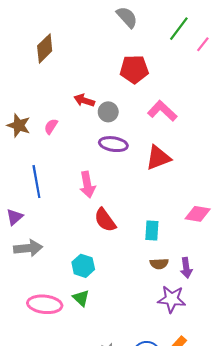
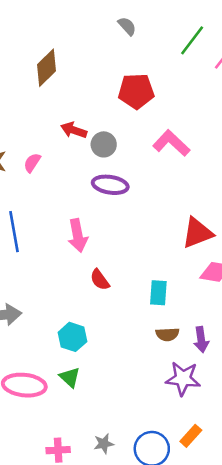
gray semicircle: (127, 17) -> (127, 26), size x0.7
brown diamond: (45, 48) -> (46, 68), moved
red triangle: (158, 158) -> (197, 233), moved
red semicircle: (105, 220) -> (100, 280), size x0.7

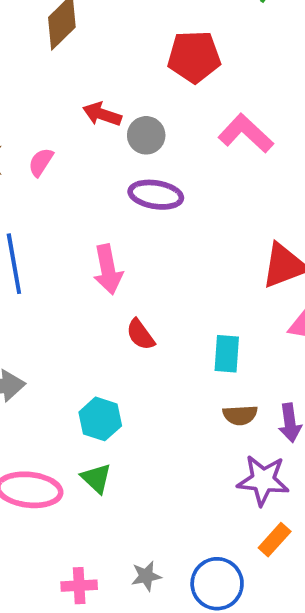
orange rectangle: (191, 436) -> (275, 540), moved

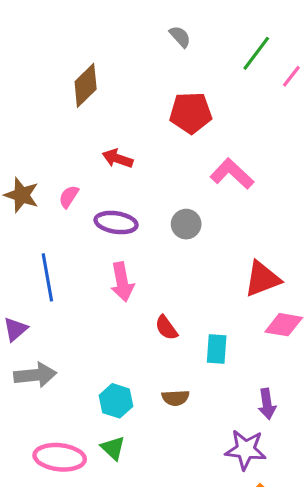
gray circle: (146, 135) -> (186, 224), moved
purple ellipse: (156, 195) -> (116, 223), moved
red semicircle: (140, 335) -> (166, 328), moved
brown semicircle: (240, 415) -> (175, 398), moved

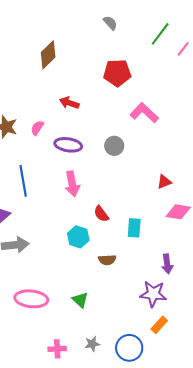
red triangle: (262, 279) -> (164, 182), size x0.6
cyan hexagon: (116, 401) -> (78, 237), moved
green triangle: (113, 448) -> (80, 300), moved

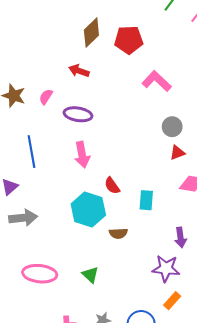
brown diamond: (48, 55) -> (91, 33), moved
gray circle: (114, 146) -> (172, 127), moved
cyan hexagon: (78, 237) -> (88, 209), size x1.5

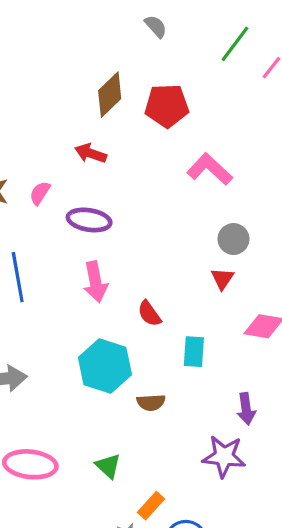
red triangle: (177, 153) -> (222, 279), moved, turned -35
red semicircle: (112, 186) -> (149, 314), moved
orange rectangle: (172, 301) -> (151, 506), moved

